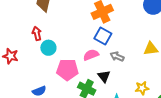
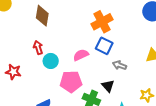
pink semicircle: (91, 55) -> (81, 55), moved

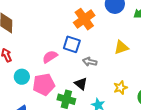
orange cross: (102, 22) -> (84, 19), moved
cyan circle: (51, 61) -> (22, 77), moved

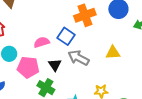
gray arrow: (90, 62) -> (78, 58), size x1.5
black triangle: (81, 84) -> (55, 65), moved

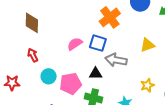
pink semicircle: (42, 42) -> (75, 44), moved
black triangle: (55, 65) -> (96, 74), turned -40

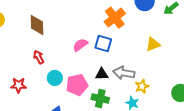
gray arrow: (116, 60) -> (124, 73), moved
yellow star: (147, 85) -> (142, 86), moved

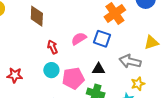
red arrow: (39, 57) -> (52, 47), moved
gray arrow: (124, 73) -> (130, 61), moved

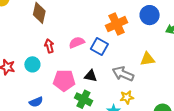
cyan circle: (51, 70) -> (32, 64), moved

